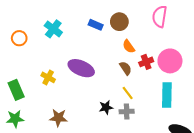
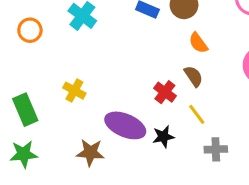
red cross: (146, 62) -> (165, 92), moved, turned -32
purple ellipse: (81, 68) -> (125, 125), moved
gray cross: (127, 112) -> (216, 149), moved

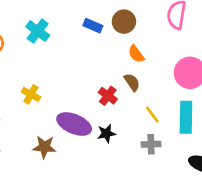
yellow line: (197, 114) -> (152, 115), moved

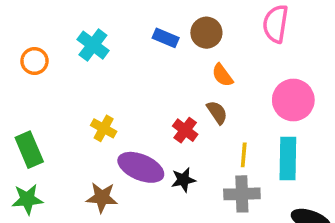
yellow cross: (31, 94) -> (104, 128), moved
yellow line: (152, 115) -> (244, 155), turned 42
gray cross: (151, 144) -> (242, 194), size x1.4

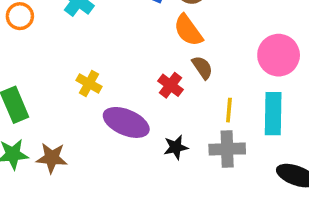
orange semicircle: (222, 75) -> (188, 30), moved, size x1.4
black star: (183, 180) -> (176, 147), moved
brown star: (102, 197) -> (52, 158), moved

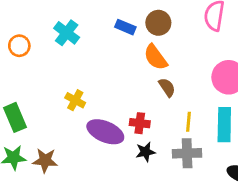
red cross: (170, 85) -> (140, 123), moved, turned -30

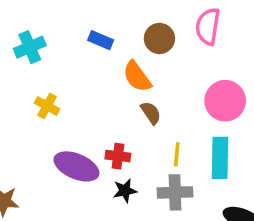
brown circle: (158, 23) -> (159, 38), moved
cyan cross: (67, 33) -> (30, 47), turned 30
yellow cross: (75, 100) -> (47, 106), moved

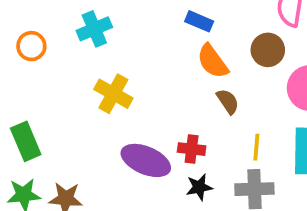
brown circle: (159, 38) -> (268, 50), moved
blue rectangle: (101, 40) -> (199, 21), moved
yellow cross: (47, 106) -> (113, 94), size x1.4

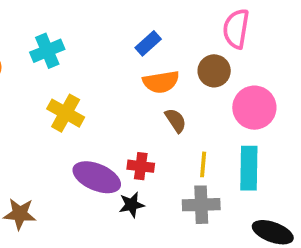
blue rectangle: (199, 21) -> (148, 43), turned -65
orange semicircle: (213, 61) -> (161, 82), turned -63
black star: (199, 187) -> (132, 205), moved

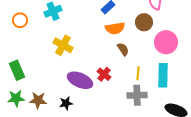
red cross: (141, 166) -> (104, 74), turned 32
black star: (132, 205) -> (66, 103), moved

